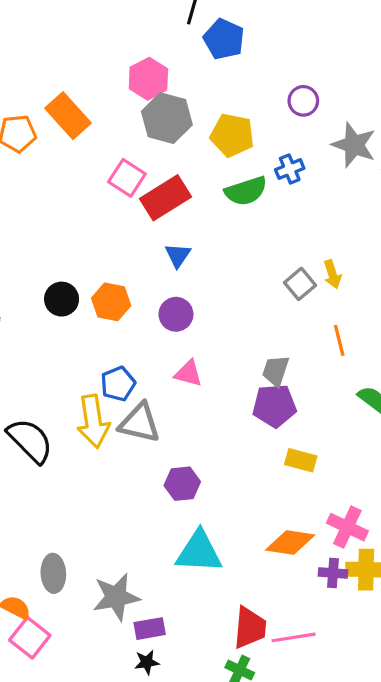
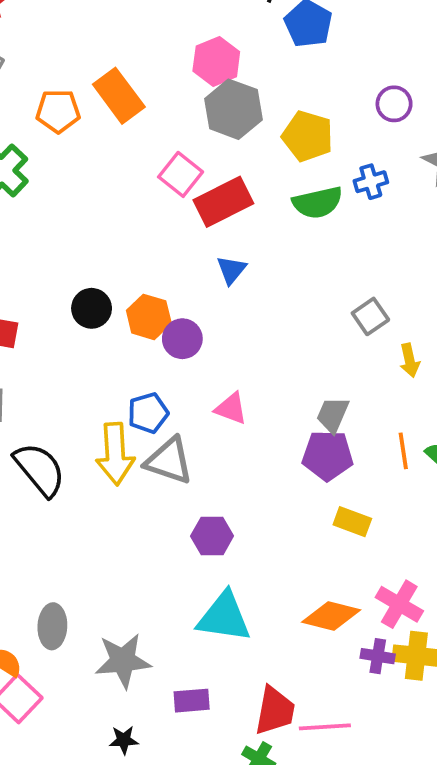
yellow arrow: (332, 274) -> (410, 360), moved
purple circle: (176, 314) -> (182, 339), moved
orange line: (339, 340) -> (403, 451), moved
purple rectangle: (150, 629) -> (192, 701), moved
black star: (147, 662) -> (124, 740), moved

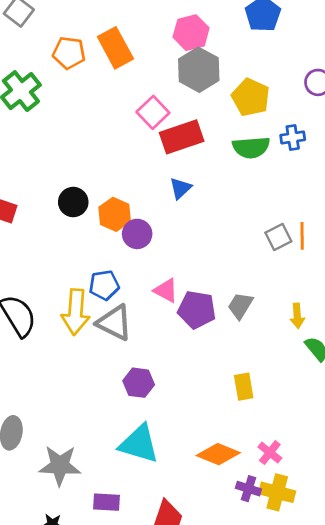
yellow arrow: (410, 360) -> (297, 316), moved
orange line: (403, 451) -> (302, 236), moved
purple pentagon: (328, 455) -> (197, 310), moved
yellow rectangle: (352, 522) -> (244, 387), turned 52
pink cross: (399, 604) -> (270, 453), size x0.7

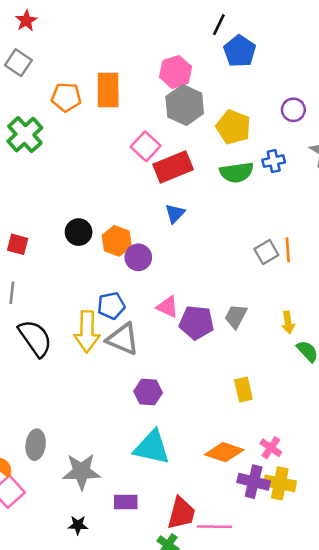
orange rectangle: (115, 48) -> (108, 90), turned 32
purple cross: (248, 489) -> (254, 482), size x1.4

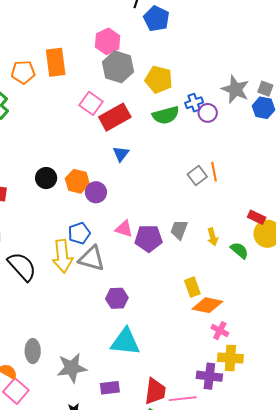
purple circle: (293, 110) -> (208, 113), moved
yellow arrow: (288, 322) -> (213, 237), moved
orange diamond: (224, 452) -> (207, 305), moved
purple cross: (254, 482) -> (209, 376), moved

